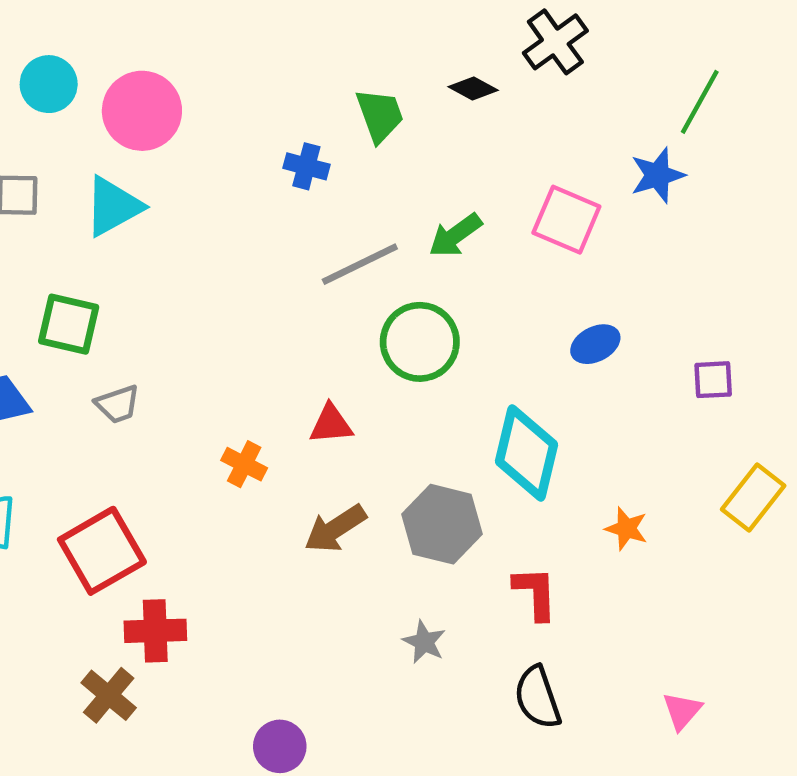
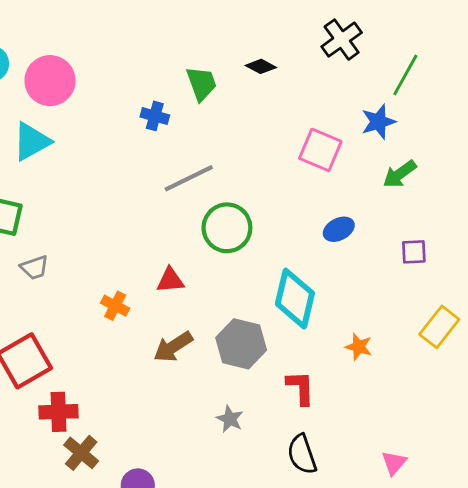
black cross: (555, 42) -> (342, 40), moved
green arrow: (455, 235) -> (400, 174), moved
brown cross: (109, 695) -> (81, 453), moved

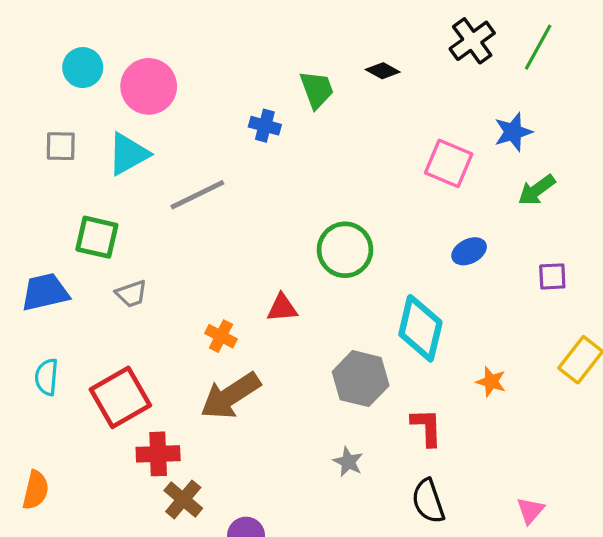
green line: (405, 75) -> (538, 47), moved
gray line: (189, 178) -> (197, 195), moved
brown arrow: (173, 347) -> (230, 396), moved, size x1.4

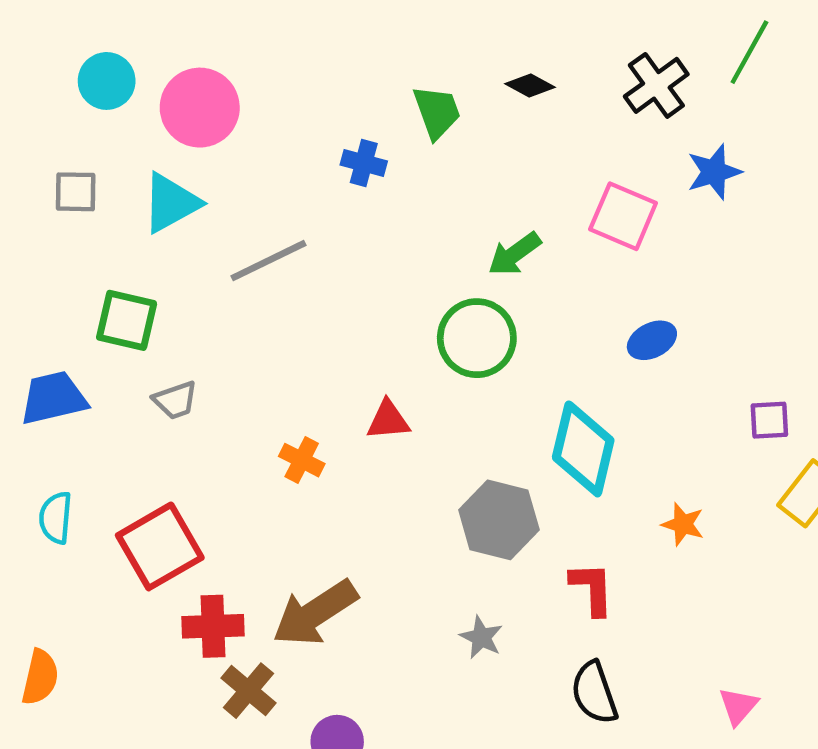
black cross: (472, 41) -> (656, 85), moved
green arrow: (537, 190) -> (514, 254), moved
purple square: (552, 276) -> (769, 420), moved
brown arrow: (230, 396) -> (315, 613), moved

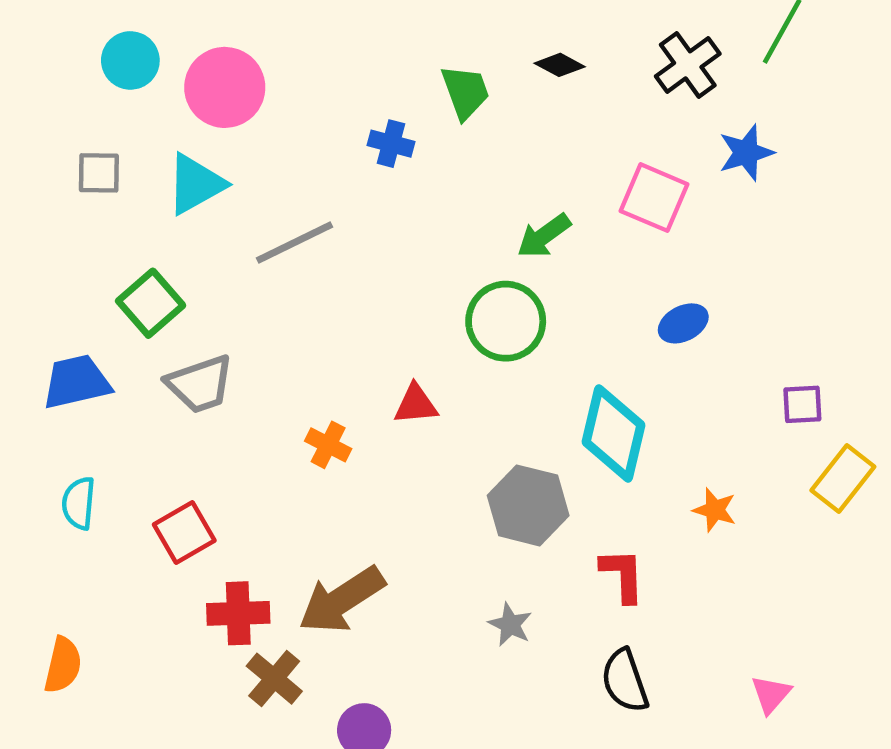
green square: (127, 320) -> (151, 303), turned 36
gray trapezoid: (175, 400) -> (200, 384), size x1.5
red square: (160, 546) -> (184, 532), size x0.7

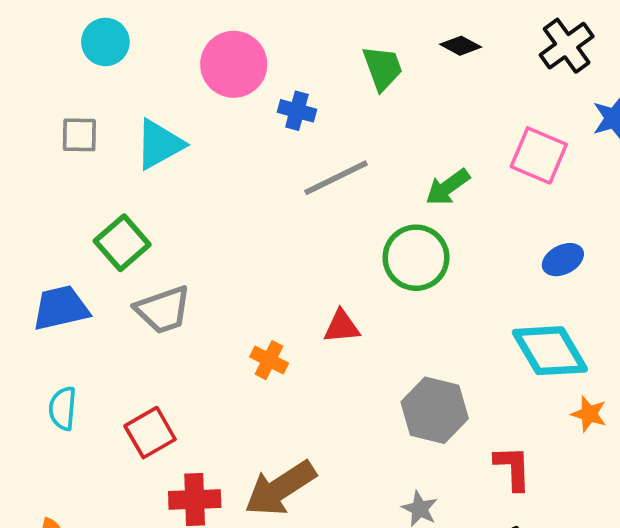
pink circle: (225, 87) -> (234, 64), moved
blue cross: (391, 144) -> (297, 111), moved
gray line: (294, 243) -> (336, 178), moved
cyan diamond: (614, 434) -> (550, 351), moved, turned -44

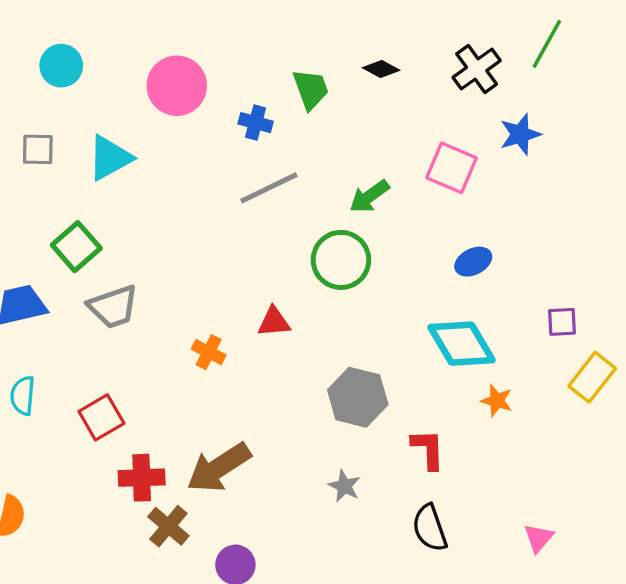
blue cross: (297, 111) -> (256, 123), moved

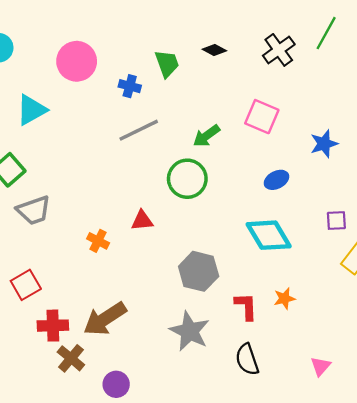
blue star: (520, 134) -> (324, 144), moved
orange star: (497, 401) -> (284, 298), moved, turned -30
gray star: (344, 486) -> (190, 331), size x1.8

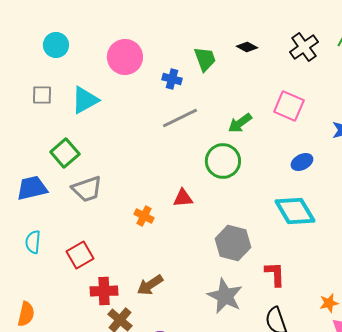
orange star: (284, 298) -> (329, 303), moved
brown arrow: (105, 319) -> (150, 285), size x0.7

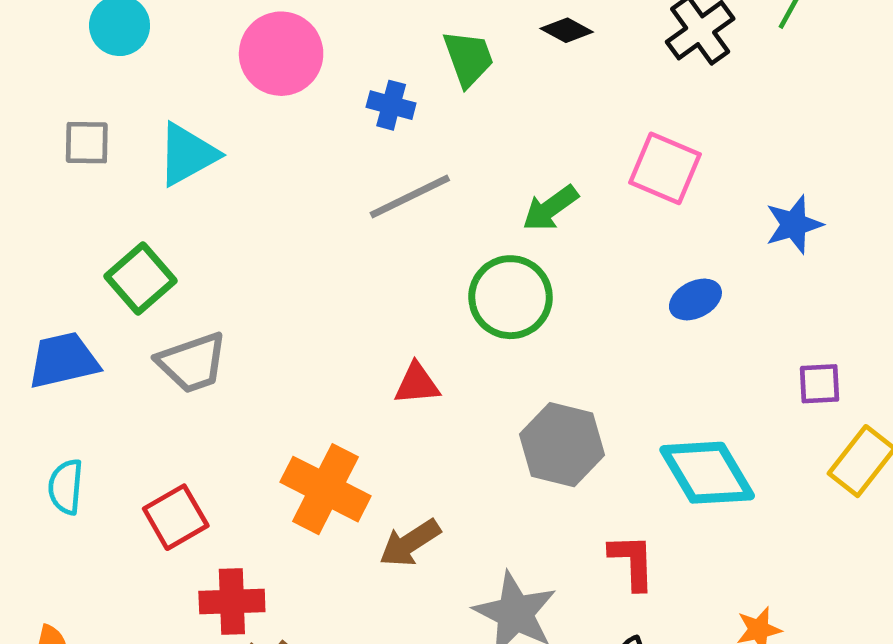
cyan diamond: (295, 211) -> (707, 473), moved
orange cross: (144, 216) -> (326, 489), moved, size x1.8
gray hexagon: (233, 243) -> (562, 445), moved
brown arrow: (150, 285) -> (410, 543), moved

